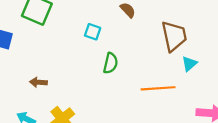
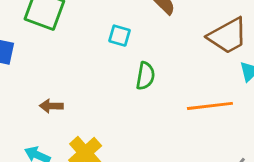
brown trapezoid: (174, 36) -> (228, 36), turned 76

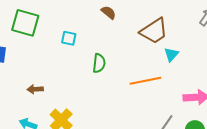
cyan square: (119, 36) -> (69, 38), moved

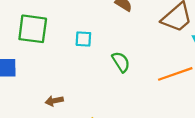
green semicircle: (99, 63) -> (121, 62), turned -30

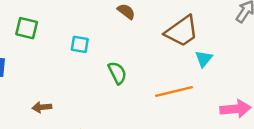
green square: (33, 29) -> (27, 28), size x0.7

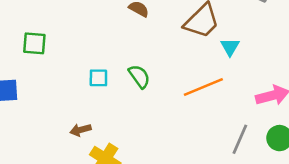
cyan square: (80, 44) -> (98, 78), moved
brown arrow: (42, 107) -> (81, 130), moved

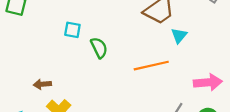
cyan square: (98, 78) -> (72, 30), moved

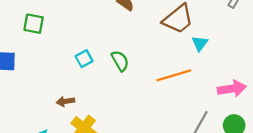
cyan square: (72, 30) -> (84, 59), moved, turned -35

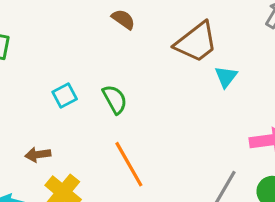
orange line: (174, 75) -> (129, 164), moved, turned 76

